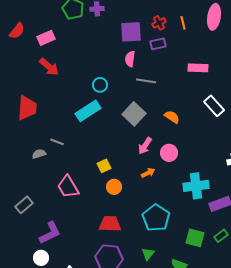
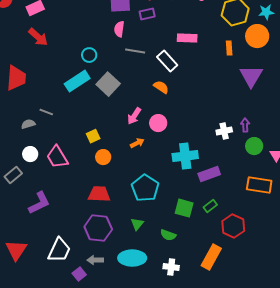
white rectangle: (214, 106) -> (167, 61), moved
gray square: (134, 114) -> (108, 84), moved
white circle: (41, 258) -> (30, 154), moved

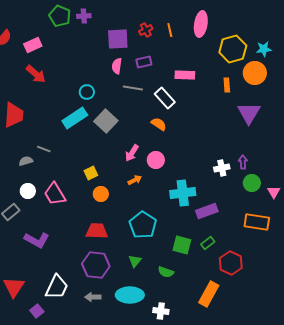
purple rectangle: (147, 14) -> (144, 62), moved
purple L-shape: (39, 203) -> (37, 240), turned 55
white cross: (171, 267) -> (161, 311), moved
purple square: (79, 274) -> (37, 311), moved

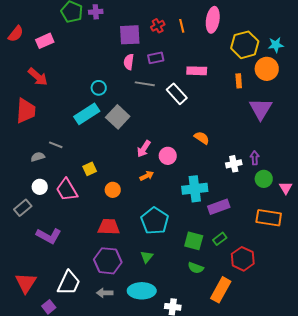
red arrow: (36, 74) -> (38, 77), moved
orange semicircle: (159, 124) -> (202, 138), moved
yellow square: (91, 173) -> (90, 169), moved
green semicircle: (166, 272) -> (196, 268), moved

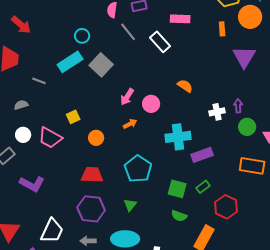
gray line: (145, 84) -> (128, 32), turned 42
gray line: (56, 145) -> (39, 81), moved
pink trapezoid: (67, 190) -> (50, 138), turned -30

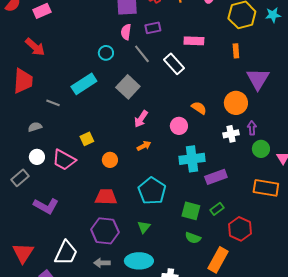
orange circle: (250, 17) -> (236, 103), moved
cyan circle: (82, 36) -> (106, 53), moved
gray square: (101, 65) -> (128, 87), moved
pink circle: (151, 104) -> (179, 126), moved

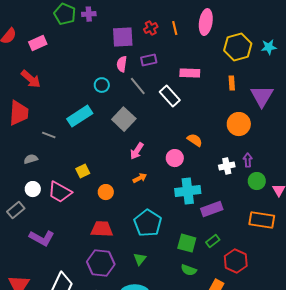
purple triangle: (258, 79) -> (262, 96), moved
orange circle: (236, 103) -> (239, 124), moved

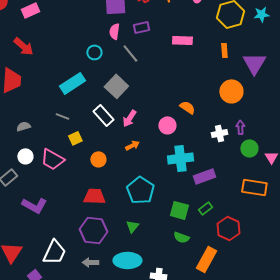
white rectangle: (170, 96) -> (103, 115), moved
gray line: (49, 135) -> (62, 116), moved

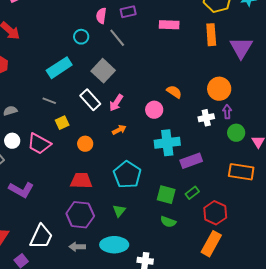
orange rectangle: (224, 50) -> (211, 35), size x1.5
orange circle: (231, 91) -> (219, 89), moved
orange rectangle: (206, 259) -> (211, 244), moved

